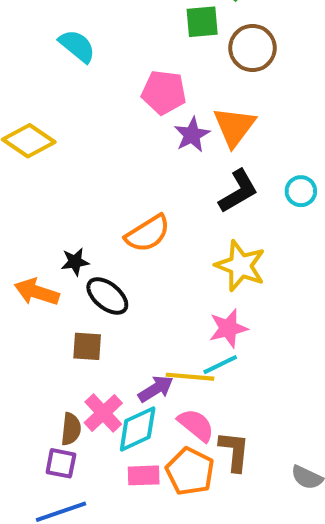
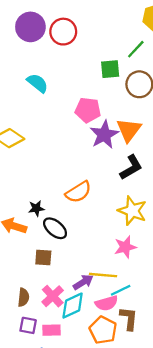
purple star: (192, 135) -> (104, 135), size x1.4
cyan line: (220, 365) -> (121, 290), moved
pink semicircle: (196, 425) -> (107, 303), turned 125
brown semicircle: (71, 429) -> (23, 297), moved
pink rectangle: (144, 475) -> (52, 330), moved

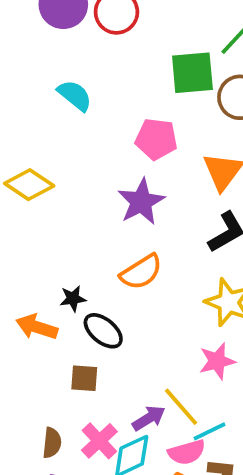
green square: (110, 69) -> (192, 73), size x1.4
purple star: (104, 135) -> (141, 202), moved
yellow line: (103, 275) -> (181, 407), turned 44

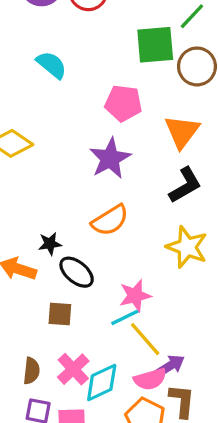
pink star: (217, 361) -> (135, 296), moved
purple arrow: (149, 418) -> (170, 366), moved
cyan line: (209, 431) -> (125, 317), moved

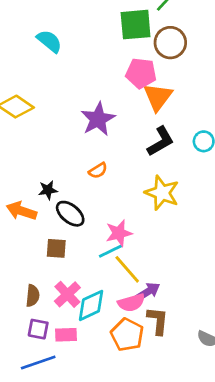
pink pentagon: (123, 103) -> (141, 73), moved
orange semicircle: (110, 220) -> (98, 171), size x0.6

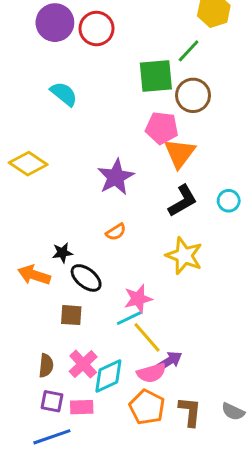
brown L-shape: (158, 321) -> (190, 412), moved

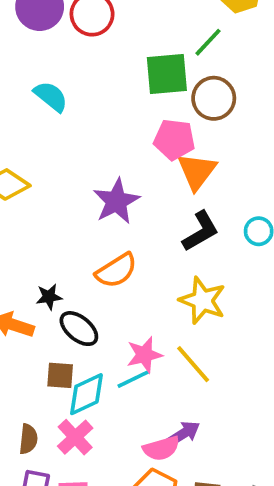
orange semicircle: (116, 232) -> (116, 271), size x1.6
yellow line: (147, 337) -> (193, 364), moved
cyan diamond: (108, 376) -> (86, 394), moved

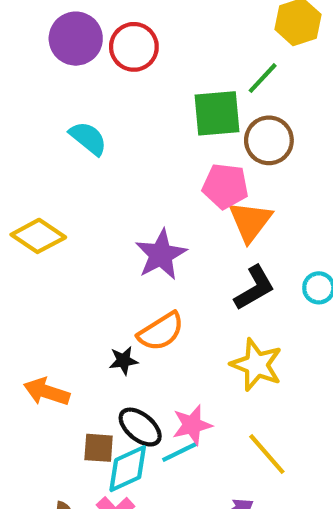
black star: (49, 297) -> (123, 361), moved
black ellipse: (79, 329) -> (140, 427), moved
yellow line: (193, 364) -> (267, 454), moved

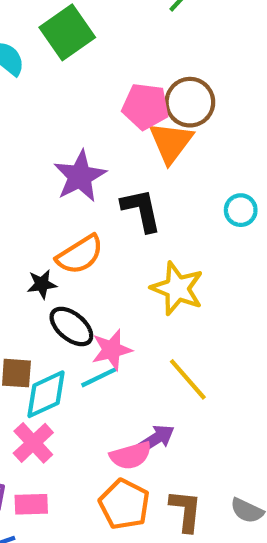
green square: (217, 113) -> (67, 32), moved, turned -30
brown circle: (269, 140) -> (190, 102), moved
black L-shape: (254, 288) -> (141, 210), moved, turned -72
black ellipse: (140, 427) -> (71, 326), moved

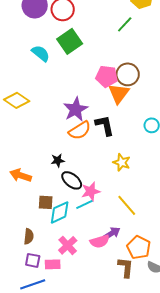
orange semicircle: (80, 255) -> (80, 130), moved
yellow star: (177, 288) -> (122, 162), size x0.7
pink cross: (33, 443) -> (68, 245), moved
orange pentagon: (124, 504) -> (139, 247), moved

